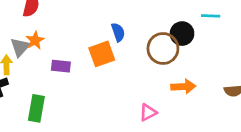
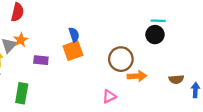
blue semicircle: (118, 32) -> (74, 35), moved
black circle: (182, 34) -> (155, 35), moved
brown circle: (163, 48) -> (121, 59), moved

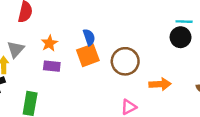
orange star: (21, 40) -> (49, 43), moved
brown circle: (121, 59) -> (125, 61), moved

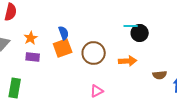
cyan line: (184, 22) -> (131, 26), moved
orange arrow: (160, 84) -> (128, 61), moved

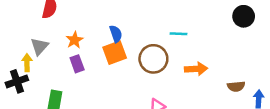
cyan line: (131, 26) -> (178, 34), moved
black circle: (140, 33) -> (244, 16), moved
purple rectangle: (33, 57) -> (77, 64), turned 64

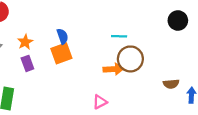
brown circle: (153, 59) -> (130, 59), moved
orange arrow: (196, 69) -> (113, 69), moved

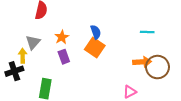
orange square: (61, 53) -> (95, 47), turned -36
brown circle: (130, 59) -> (157, 67), moved

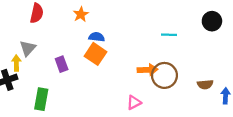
blue semicircle: (96, 32) -> (97, 37), turned -64
cyan line: (147, 32) -> (169, 35), moved
orange star: (62, 37) -> (81, 14), moved

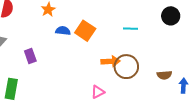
orange square: (95, 54) -> (85, 31), moved

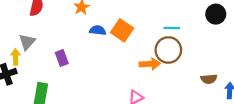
brown circle: (126, 67) -> (168, 50), moved

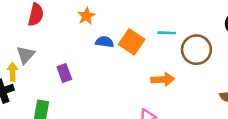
cyan line: (172, 28) -> (167, 33), moved
brown circle: (168, 50) -> (196, 50), moved

